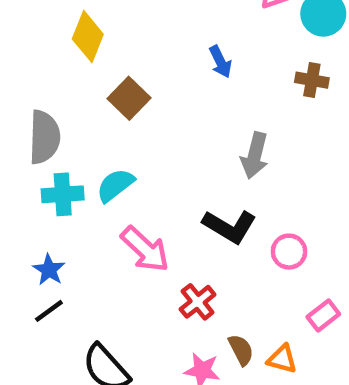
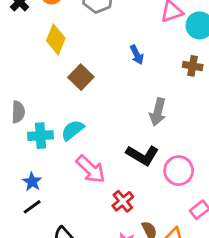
gray semicircle: (44, 137) -> (18, 112), moved, size x0.7
pink circle: (289, 252) -> (179, 171), size x1.4

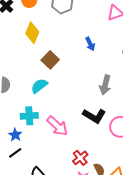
cyan semicircle: (73, 130) -> (39, 86), moved
cyan cross: (40, 136) -> (29, 116), moved
red cross: (123, 201) -> (80, 158), moved

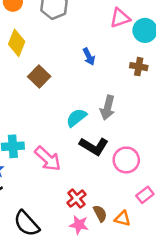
cyan semicircle: (39, 86) -> (76, 118), moved

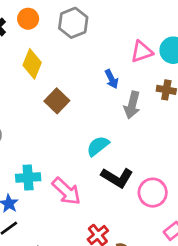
pink triangle: (120, 18) -> (142, 52), moved
gray arrow: (108, 108) -> (132, 105), moved

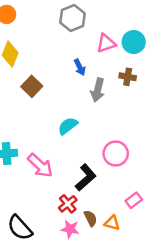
gray hexagon: (73, 23) -> (73, 18), moved
black L-shape: (117, 178) -> (86, 177), moved, turned -72
pink circle: (153, 193) -> (116, 154), moved

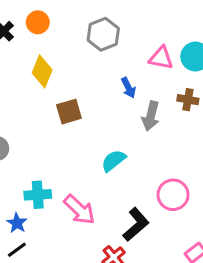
gray hexagon: (73, 18) -> (103, 34), moved
pink triangle: (106, 43) -> (161, 58), turned 30
brown square: (32, 86) -> (69, 112), turned 30

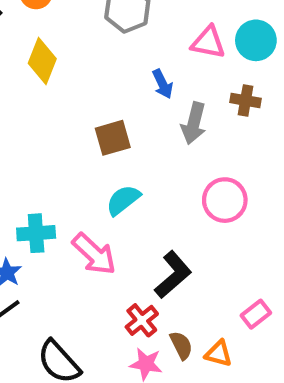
brown square: (69, 112) -> (113, 138), moved
cyan semicircle: (114, 161) -> (123, 200), moved
pink circle: (173, 195) -> (225, 200), moved

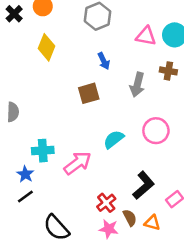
blue arrow: (163, 84) -> (104, 61), moved
cyan semicircle: (123, 200) -> (114, 139), moved
pink arrow: (94, 254) -> (78, 163), turned -80
black L-shape: (173, 275) -> (143, 185), moved

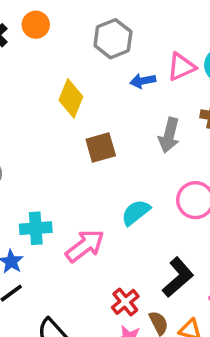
pink triangle: (146, 36) -> (181, 67), turned -35
yellow diamond: (46, 47) -> (71, 98), moved
blue arrow: (104, 61) -> (143, 81), moved, turned 105

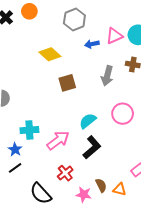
yellow diamond: (71, 98) -> (50, 54), turned -70
black L-shape: (178, 277) -> (92, 147), moved
red cross: (125, 302) -> (65, 173), moved

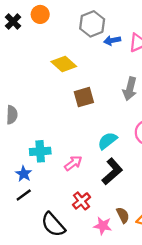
blue arrow: (92, 44) -> (112, 40), moved
pink arrow: (58, 140) -> (73, 163), size x0.7

